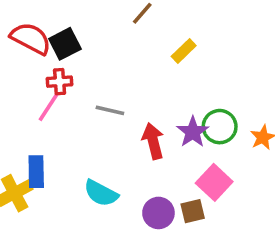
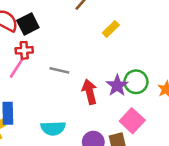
cyan semicircle: (101, 193) -> (53, 128), turned -30

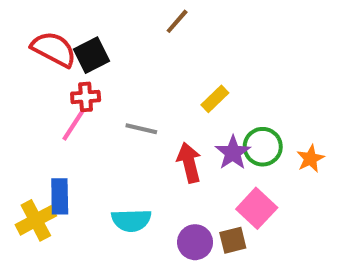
yellow rectangle: (111, 29) -> (215, 99), moved

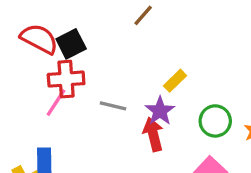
red cross: (86, 97) -> (66, 79), size x1.5
purple star: (233, 153) -> (160, 111), moved

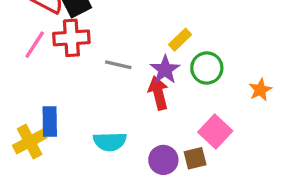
pink line: (56, 103) -> (35, 45), moved
green circle: (215, 121) -> (207, 68), moved

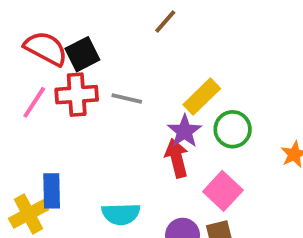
yellow rectangle: (180, 40) -> (202, 97), size x1.4
gray line: (118, 65) -> (127, 98), moved
pink square: (215, 132) -> (223, 191), moved

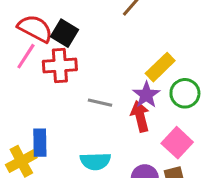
black square: (82, 54) -> (65, 33), turned -32
gray line: (127, 98) -> (100, 103), moved
pink line: (34, 102) -> (26, 56), moved

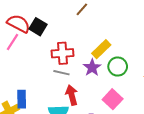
red cross: (60, 66) -> (62, 53), moved
red arrow: (140, 116) -> (72, 95), moved

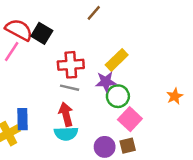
green circle: (118, 67) -> (118, 96), moved
purple star: (92, 68) -> (106, 82), turned 30
red arrow: (72, 95) -> (66, 114), moved

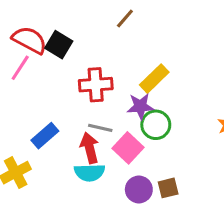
gray line: (70, 88) -> (100, 128), moved
blue rectangle: (23, 119) -> (45, 136), moved, turned 50
pink square: (130, 119) -> (128, 148), moved

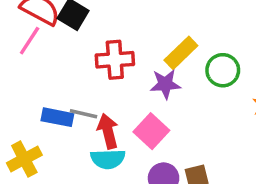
green circle: (156, 125) -> (223, 70), moved
gray line: (100, 128) -> (83, 114), moved
blue rectangle: (45, 136) -> (57, 117), turned 52

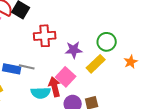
yellow rectangle: (181, 53) -> (96, 64), moved
red arrow: (108, 131) -> (55, 87), moved

